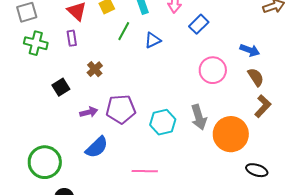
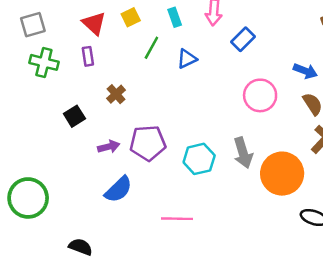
green circle: (45, 162) -> (28, 198), moved

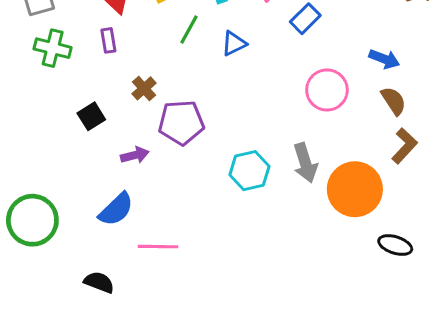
purple pentagon: (148, 143) -> (181, 123), moved
blue semicircle: (118, 189) -> (116, 209), moved
pink line: (177, 219) -> (158, 247), moved

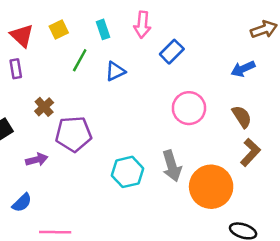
blue arrow: (384, 59) -> (243, 69), moved, turned 135
blue semicircle: (116, 209) -> (22, 203), size x0.7

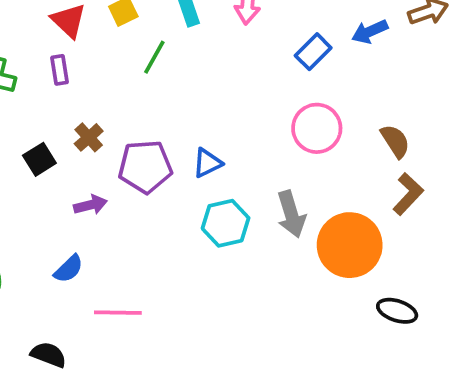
blue rectangle: (172, 52) -> (313, 52), moved
blue arrow: (243, 69) -> (370, 32), moved
blue triangle: (115, 71) -> (207, 163), moved
brown cross: (44, 107) -> (89, 137), moved

